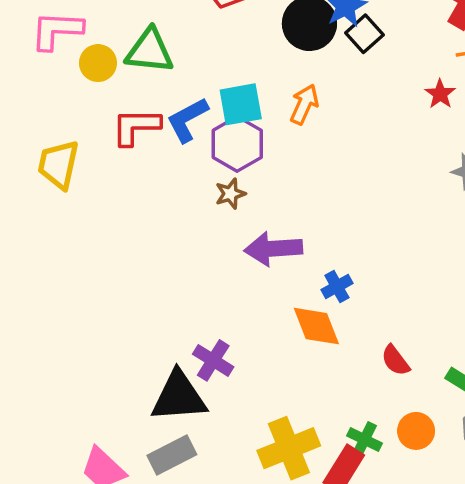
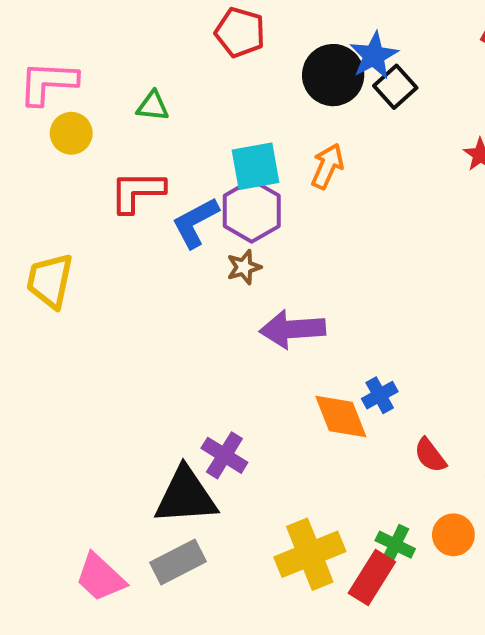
green triangle: (150, 51) -> (153, 106), size x0.6
yellow circle: (98, 63) -> (71, 133), moved
blue L-shape: (187, 120) -> (195, 222), moved
yellow trapezoid: (58, 164) -> (50, 281), moved
blue cross: (337, 287) -> (380, 395), moved

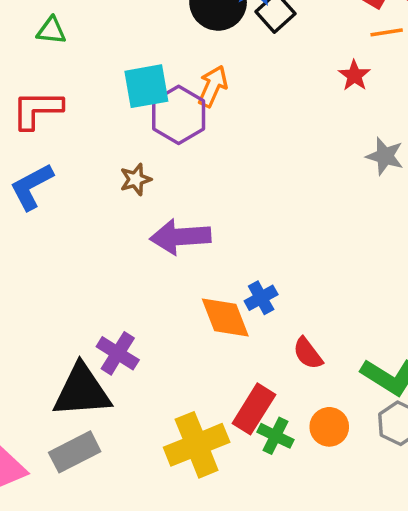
purple hexagon: (252, 211) -> (179, 115), moved
blue L-shape: (195, 222) -> (32, 187), moved
red rectangle: (372, 578) -> (254, 409), moved

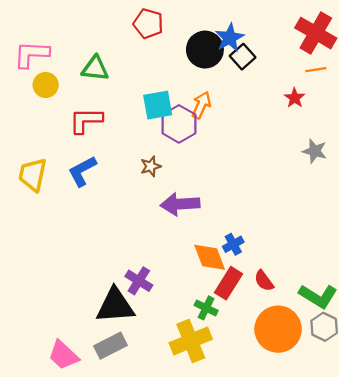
green triangle: (51, 31) -> (95, 68), size x1.4
red rectangle: (254, 409) -> (229, 283), moved
orange circle: (329, 427) -> (278, 329), size x1.8
green cross: (275, 436) -> (206, 308), moved

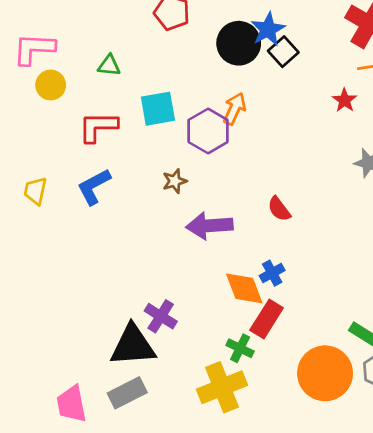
green triangle: (95, 68) -> (109, 66), size x0.7
cyan square: (158, 105) -> (158, 109), moved
yellow trapezoid: (33, 175) -> (35, 191), size x0.7
red semicircle: (264, 281) -> (279, 209), moved
pink trapezoid: (63, 355) -> (72, 404), turned 36

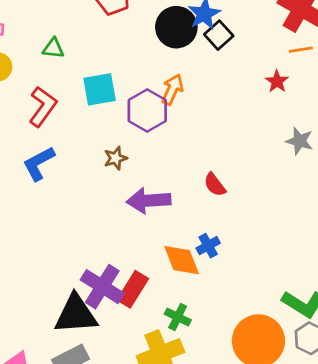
red L-shape: (98, 127) -> (43, 107), turned 126
purple cross: (161, 316) -> (102, 287), size x1.4
red rectangle: (267, 319) -> (133, 289), moved

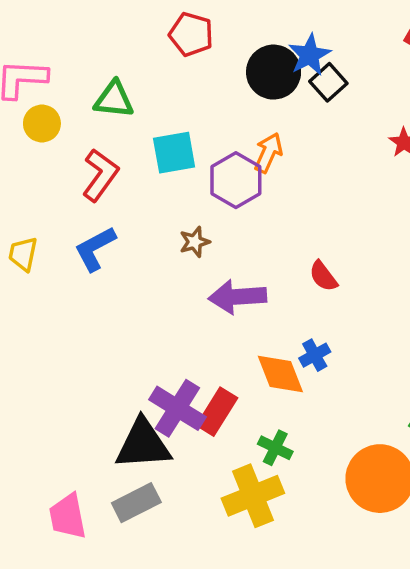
green triangle: (53, 48) -> (114, 99), size x1.4

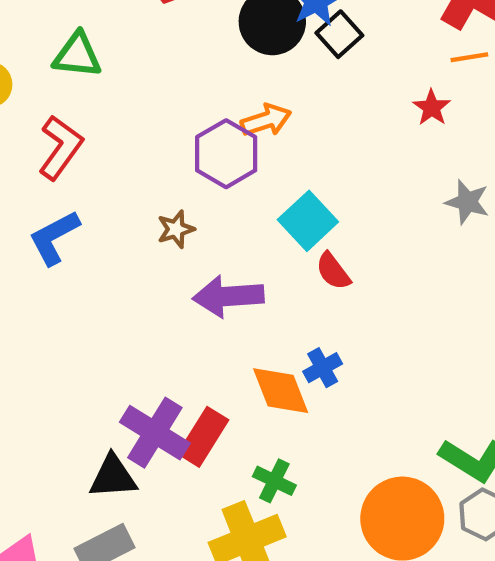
cyan square: (174, 153) -> (308, 221), moved, turned -33
orange arrow: (268, 153) -> (266, 120), turned 48
black triangle: (143, 444) -> (113, 477), size x0.7

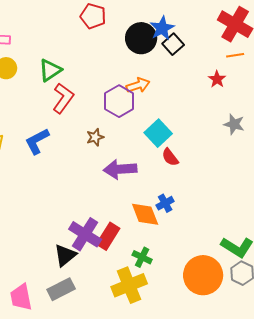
green triangle: (77, 55) -> (50, 70), moved, turned -40
red L-shape: (60, 147) -> (63, 98), moved
black triangle: (113, 477) -> (65, 255), turned -35

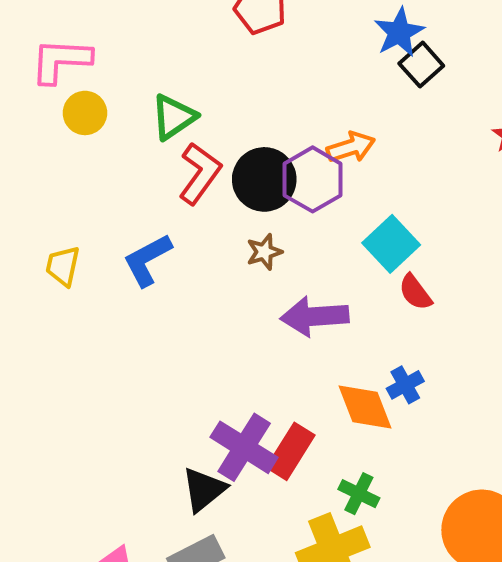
black circle: (141, 38) -> (264, 179), moved

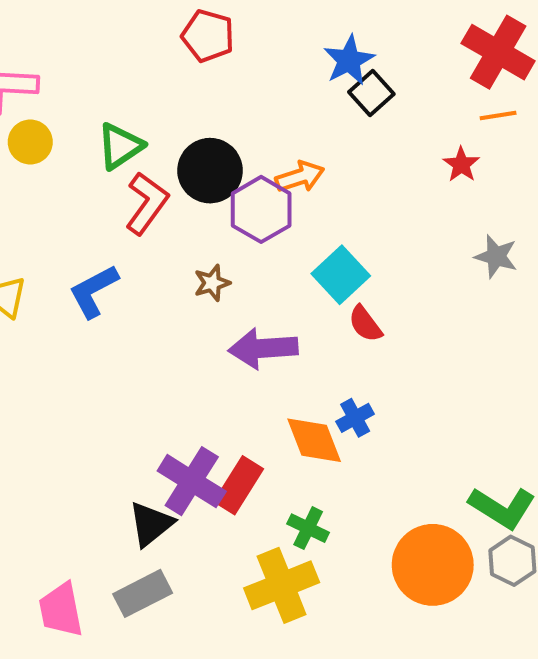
black circle: (264, 179) -> (210, 171), moved

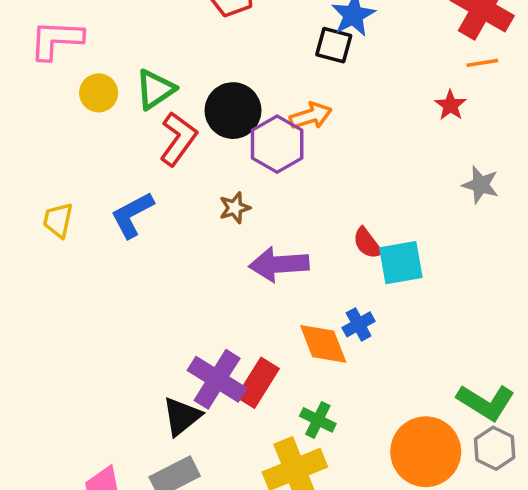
black square: (371, 93) -> (334, 45), moved, turned -33
yellow circle: (30, 142) -> (99, 93), moved
cyan square: (341, 275) -> (401, 263), moved, turned 33

